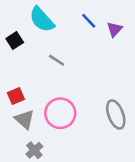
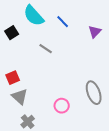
blue line: (89, 21) -> (63, 22), moved
purple triangle: (115, 29) -> (95, 32), moved
pink circle: (60, 113) -> (62, 106), moved, size x0.6

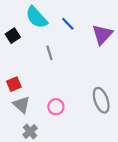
purple triangle: (95, 32) -> (102, 34), size x1.5
gray line: (46, 49) -> (49, 53), turned 40
pink circle: (62, 106) -> (56, 107), moved

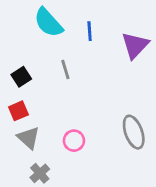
blue line: (68, 24) -> (90, 31), turned 40
black square: (13, 36) -> (21, 77), moved

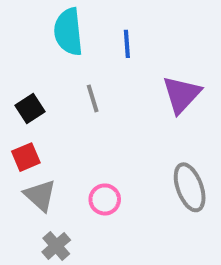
cyan semicircle: (48, 23) -> (68, 32), turned 36
purple triangle: (135, 45) -> (182, 94), moved

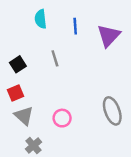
cyan semicircle: (68, 32) -> (41, 19), size x0.7
purple triangle: (182, 94) -> (109, 36), moved

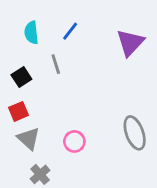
cyan semicircle: (41, 19) -> (31, 33), moved
blue line: (75, 26) -> (70, 31), moved, turned 42
gray line: (55, 58) -> (56, 64), moved

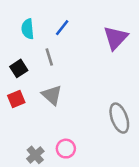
gray triangle: (29, 139) -> (52, 95), moved
pink circle: (74, 141) -> (66, 149), moved

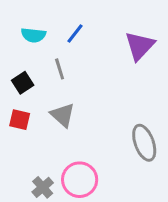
cyan semicircle: (28, 29) -> (33, 35), turned -78
red square: (16, 99) -> (20, 120), turned 36
pink circle: (66, 149) -> (80, 180), size x1.5

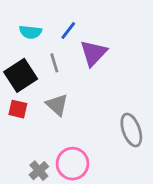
purple triangle: (140, 46) -> (94, 53), moved
black square: (23, 83) -> (21, 75), size x1.6

